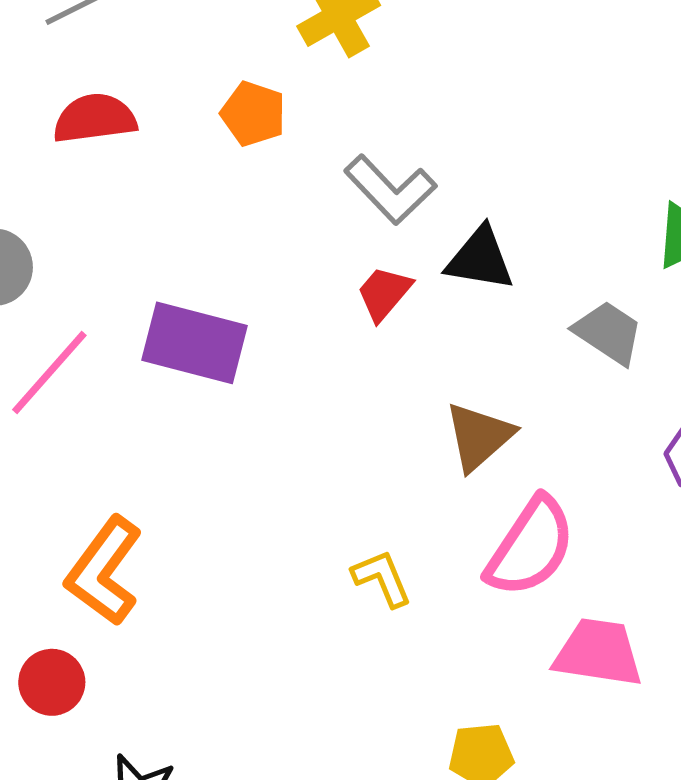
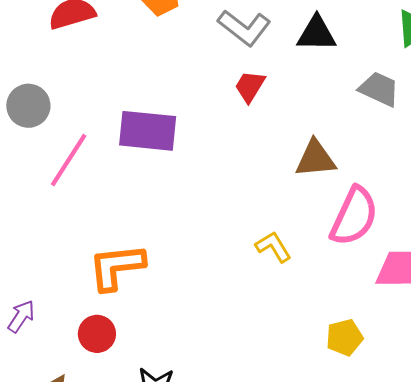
black triangle: (480, 259) -> (317, 34), moved
brown triangle: (479, 437) -> (315, 159), turned 45
orange L-shape: (104, 571) -> (117, 267), turned 56

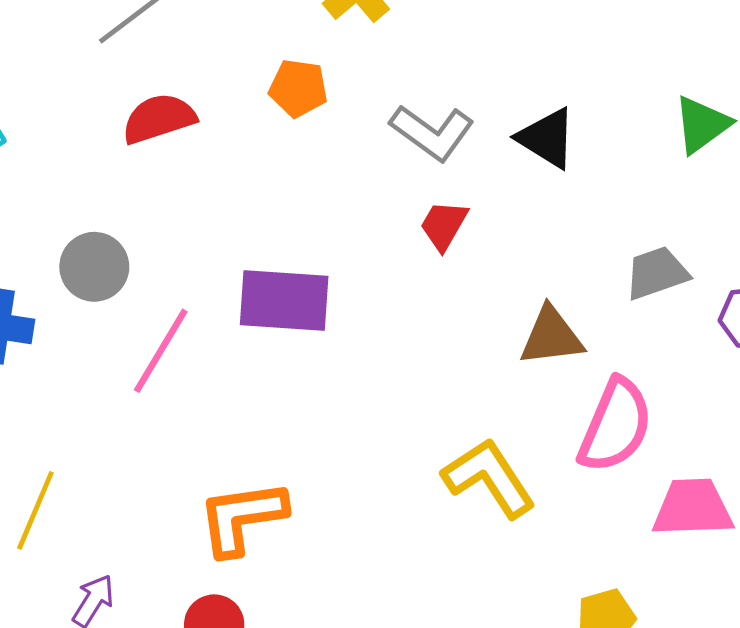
black triangle: (317, 34) -> (547, 138), turned 33
gray trapezoid: (379, 89) -> (657, 273), moved, turned -42
yellow L-shape: (273, 247) -> (489, 478), size x1.6

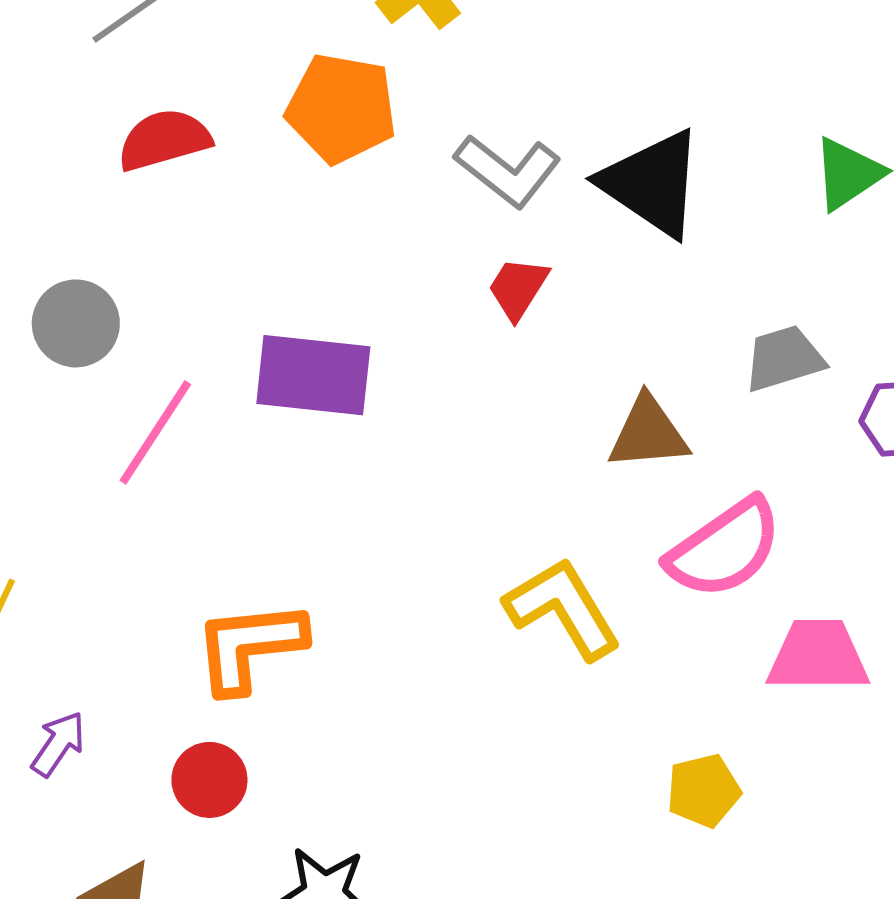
orange pentagon: (298, 88) -> (341, 108), size x1.5
black triangle: (547, 138) -> (652, 183), size x1.4
pink semicircle: (615, 426) -> (725, 549), turned 30

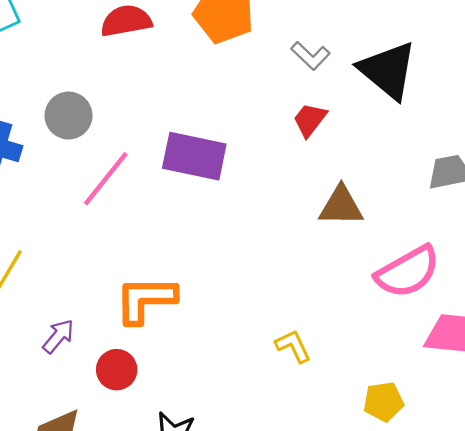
gray L-shape: (508, 171) -> (310, 56), size x0.7
brown triangle: (648, 433) -> (341, 206), moved
yellow L-shape: (563, 608) -> (293, 346), moved, size x0.6
purple arrow: (58, 744) -> (58, 336), moved

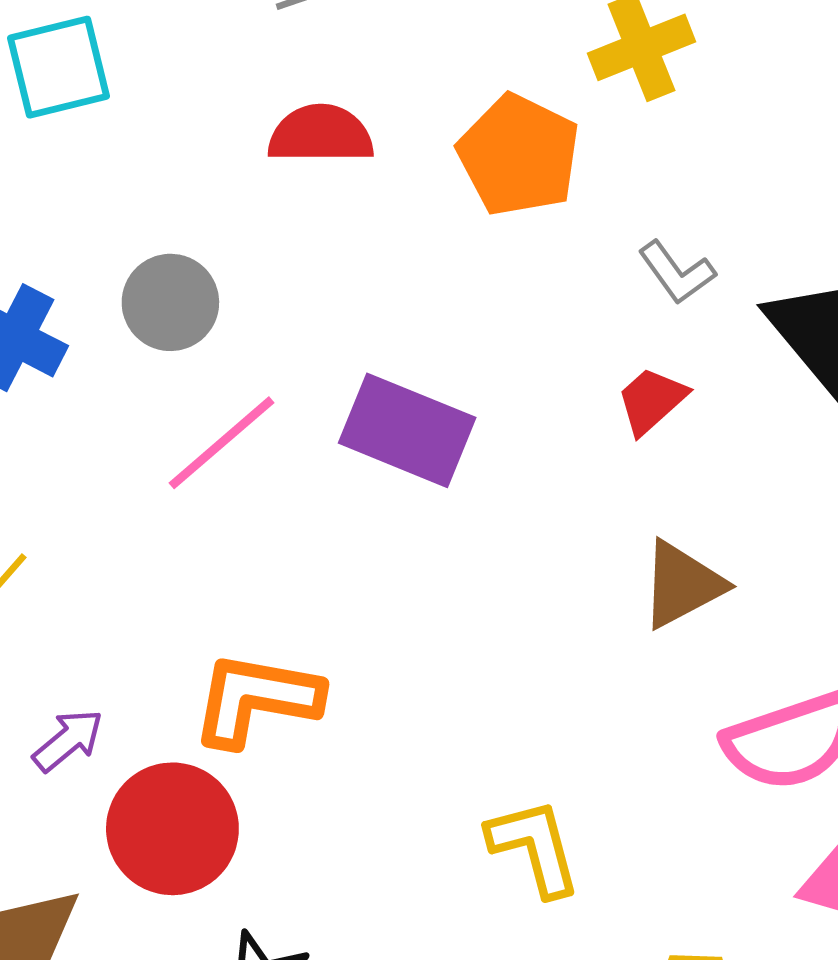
brown triangle: (341, 206) -> (682, 585), turned -39
yellow L-shape: (293, 346) -> (534, 847), size x1.4
red circle: (117, 370) -> (172, 829), size x1.6

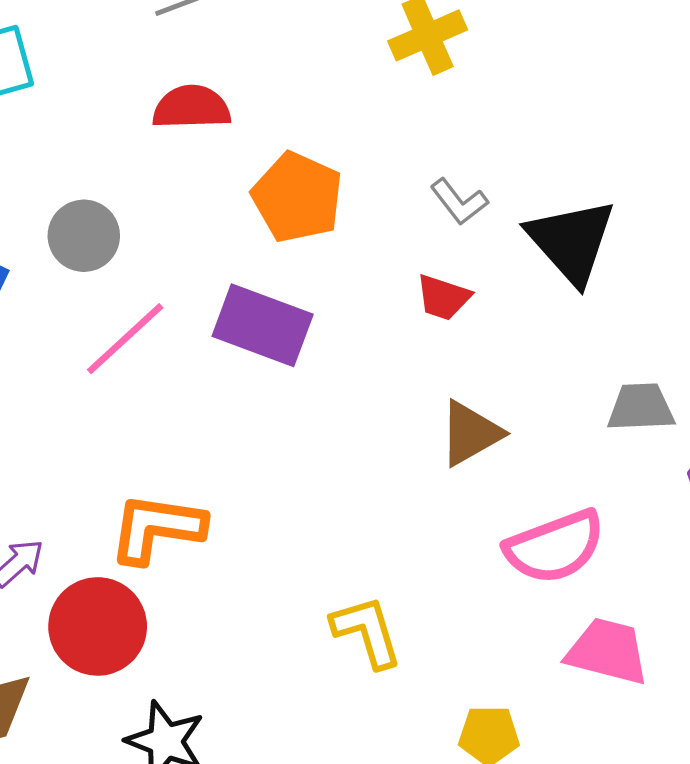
orange pentagon: (519, 155) -> (297, 197), moved
red trapezoid: (651, 400) -> (443, 297), turned -118

